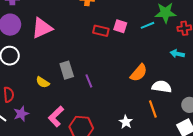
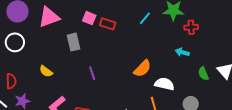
cyan line: (147, 25) -> (145, 18), moved, turned -32
pink square: (120, 26) -> (89, 18), moved
gray rectangle: (67, 70) -> (74, 42), moved

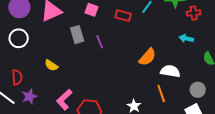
red rectangle: (108, 24) -> (123, 16), moved
purple line: (92, 73) -> (100, 42), moved

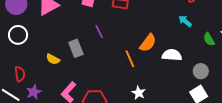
gray rectangle: (77, 35) -> (76, 48), moved
cyan arrow: (186, 38) -> (185, 21), turned 32
orange line: (161, 93) -> (130, 59), moved

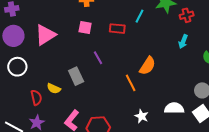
cyan arrow: (185, 21) -> (183, 42), turned -104
white semicircle: (172, 55) -> (174, 108), moved
red semicircle: (20, 74) -> (36, 98), moved

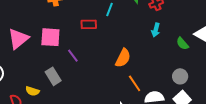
pink square: (85, 27) -> (50, 37), moved, size x1.5
orange line: (131, 83) -> (135, 83), moved

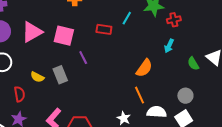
orange semicircle: (123, 58) -> (144, 68), moved
yellow semicircle: (32, 91) -> (37, 77), moved

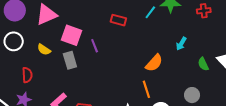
cyan line: (127, 18) -> (150, 12), moved
red cross: (174, 20) -> (204, 11), moved
pink square: (64, 36) -> (72, 35), moved
yellow semicircle: (37, 77) -> (44, 50), moved

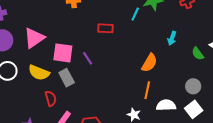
yellow semicircle: (44, 50) -> (39, 73), size x1.5
red semicircle: (27, 75) -> (51, 99), moved
orange line: (146, 89) -> (147, 90), turned 42

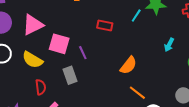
orange semicircle: (149, 63) -> (128, 65), moved
gray rectangle: (67, 78) -> (70, 75), moved
orange line: (147, 90) -> (137, 93), turned -72

